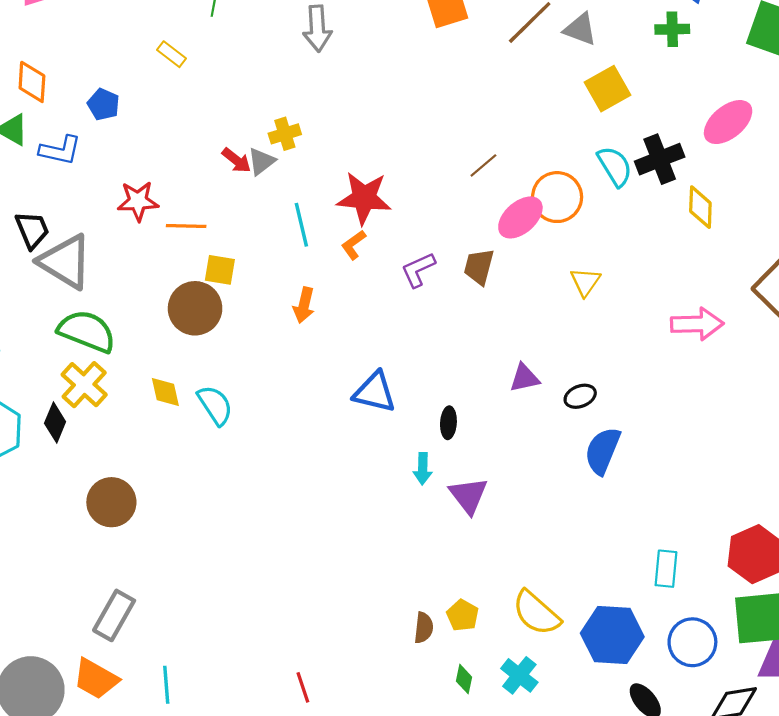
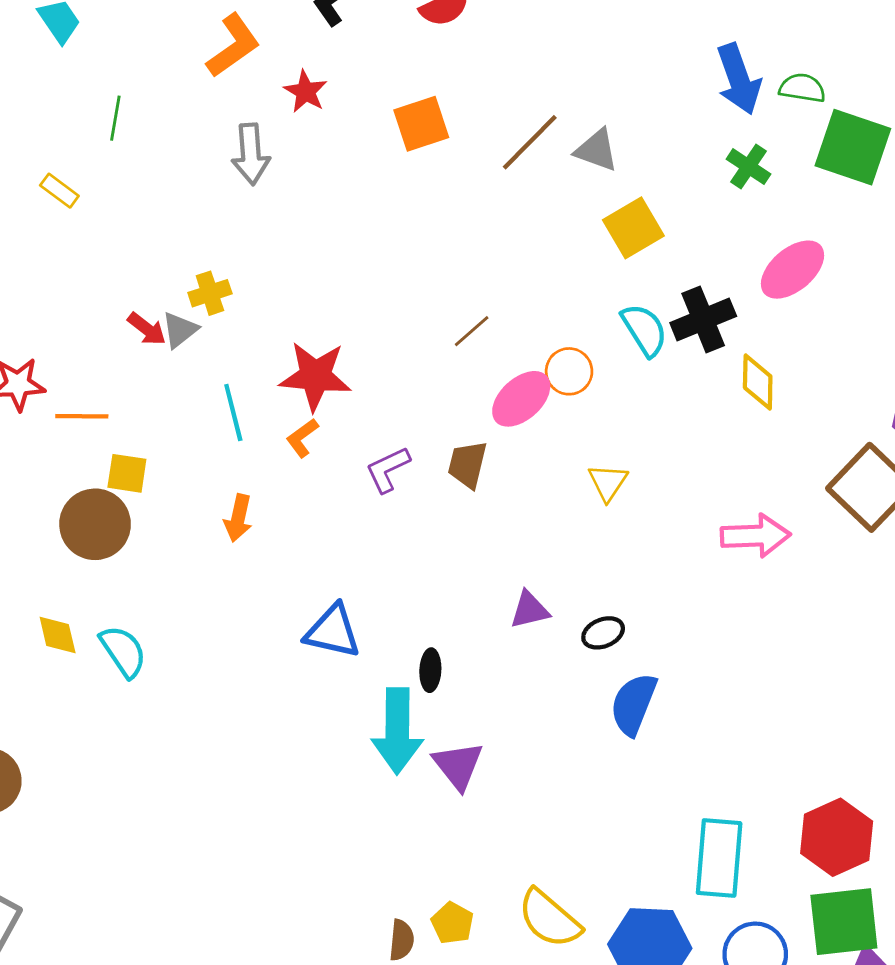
green cross: (672, 29) -> (748, 167), moved, turned 36
orange circle: (557, 197) -> (569, 371), size x0.7
cyan arrow: (423, 469) -> (397, 731), size x2.0
cyan rectangle: (666, 569) -> (719, 858), size x1.6

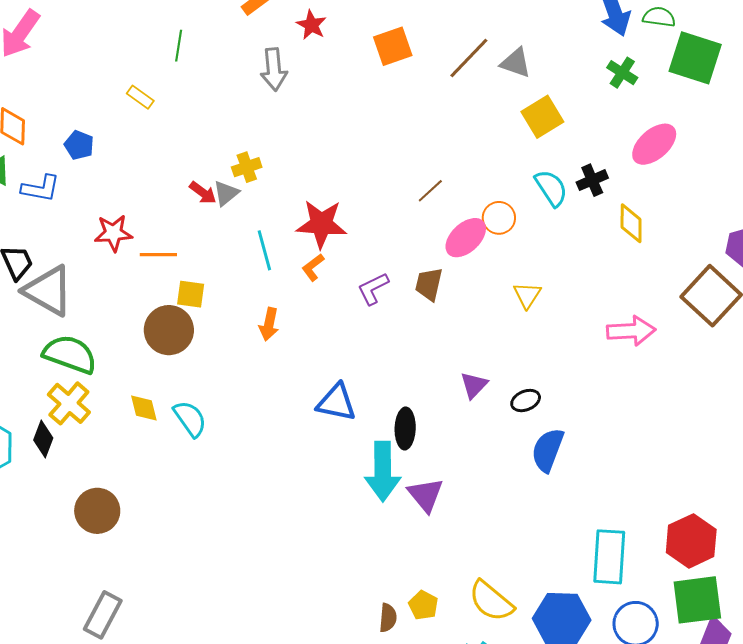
black cross: (703, 319) -> (592, 180), size x0.7
purple triangle: (530, 610) -> (474, 385), turned -32
black ellipse: (430, 670) -> (405, 428), size x1.4

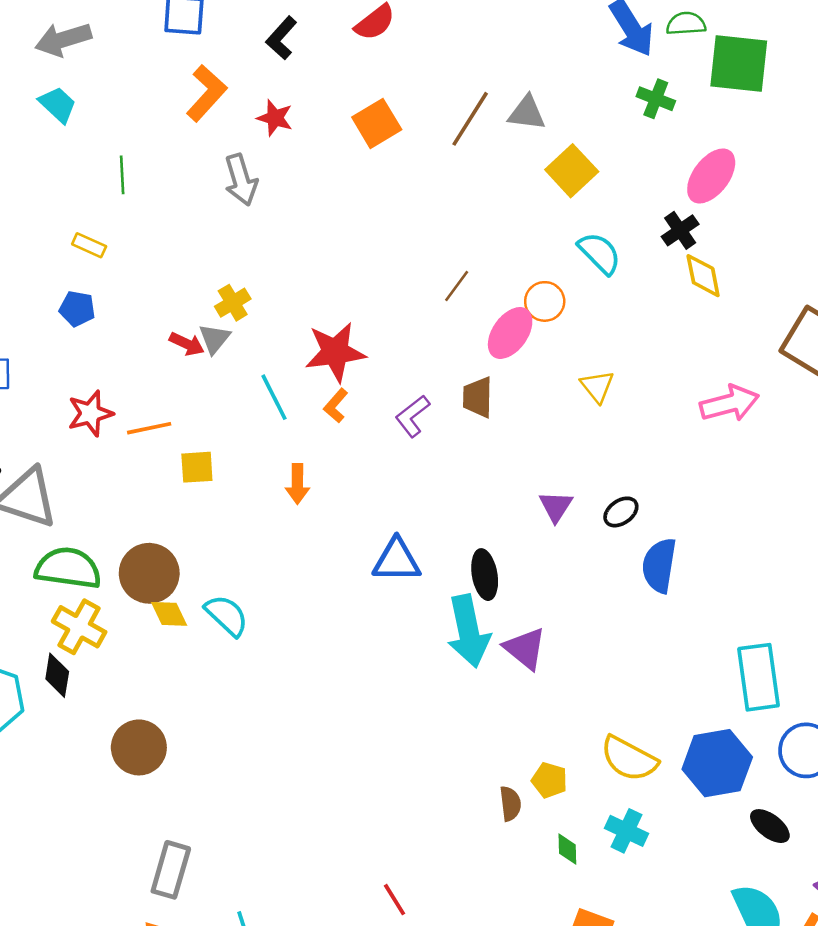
blue pentagon: (79, 145) -> (77, 309), moved
black cross: (592, 180) -> (680, 230), moved
brown circle: (169, 330) -> (149, 573), moved

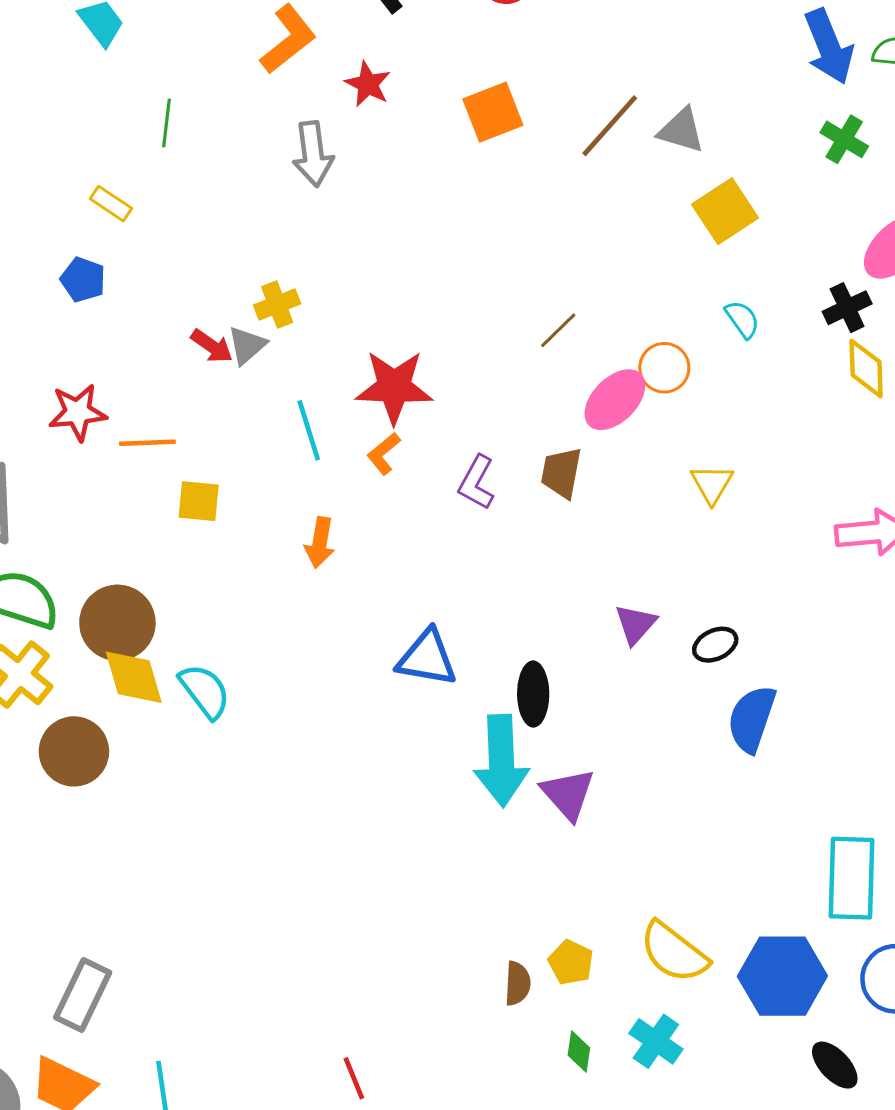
cyan semicircle: (600, 253) -> (742, 319), size x0.7
purple L-shape: (412, 416) -> (477, 482), turned -33
yellow diamond: (169, 614) -> (134, 677), size x1.4
brown circle: (139, 747) -> (74, 751), moved

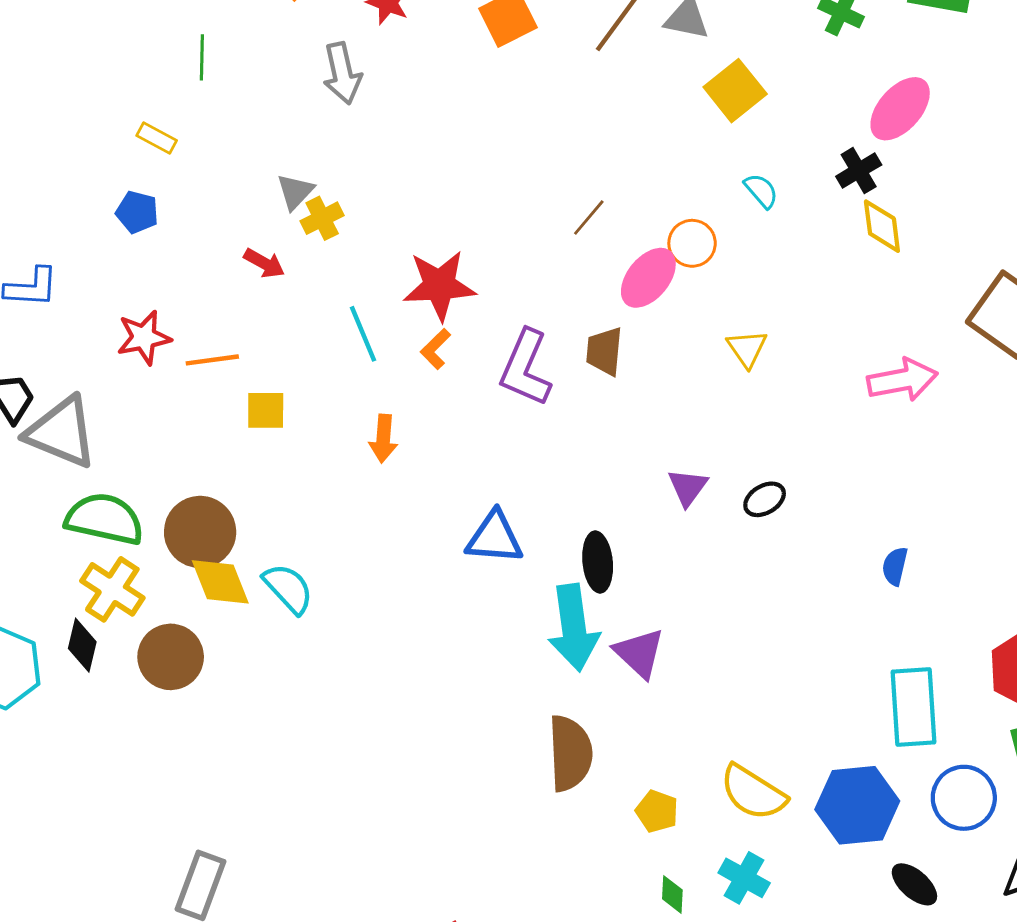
gray triangle: (247, 345) -> (295, 192), moved
purple L-shape: (477, 482) -> (526, 368), size x1.5
blue semicircle: (752, 719) -> (895, 566), moved, size x0.6
brown semicircle: (518, 983) -> (570, 753), moved, size x1.8

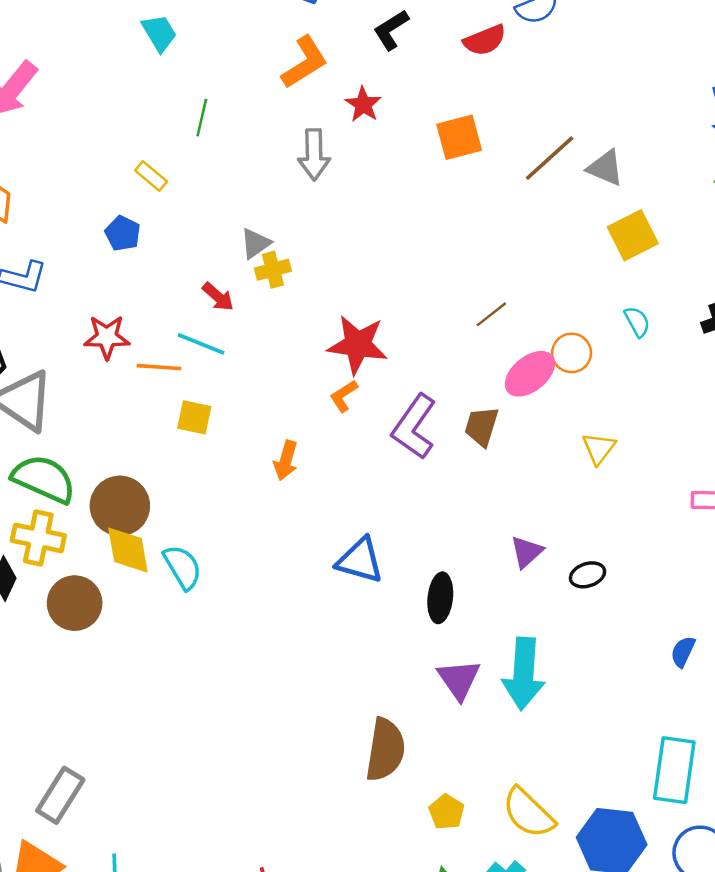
cyan line: (363, 334) -> (201, 344), moved, turned -57
yellow cross: (112, 589) -> (38, 538), turned -33
cyan arrow: (574, 628) -> (524, 674), moved

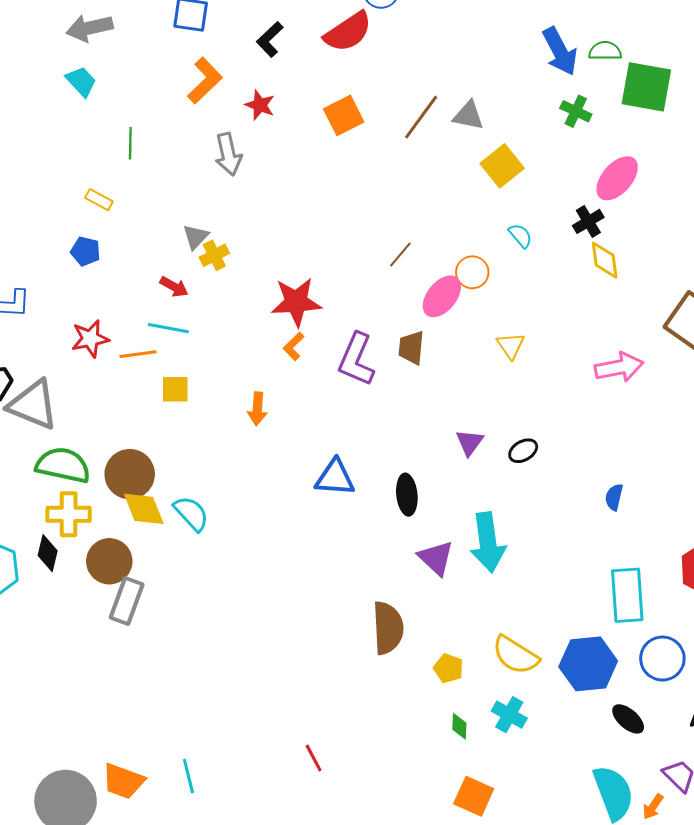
red semicircle: (485, 40) -> (348, 32), size x1.4
gray rectangle: (60, 795) -> (127, 601), moved

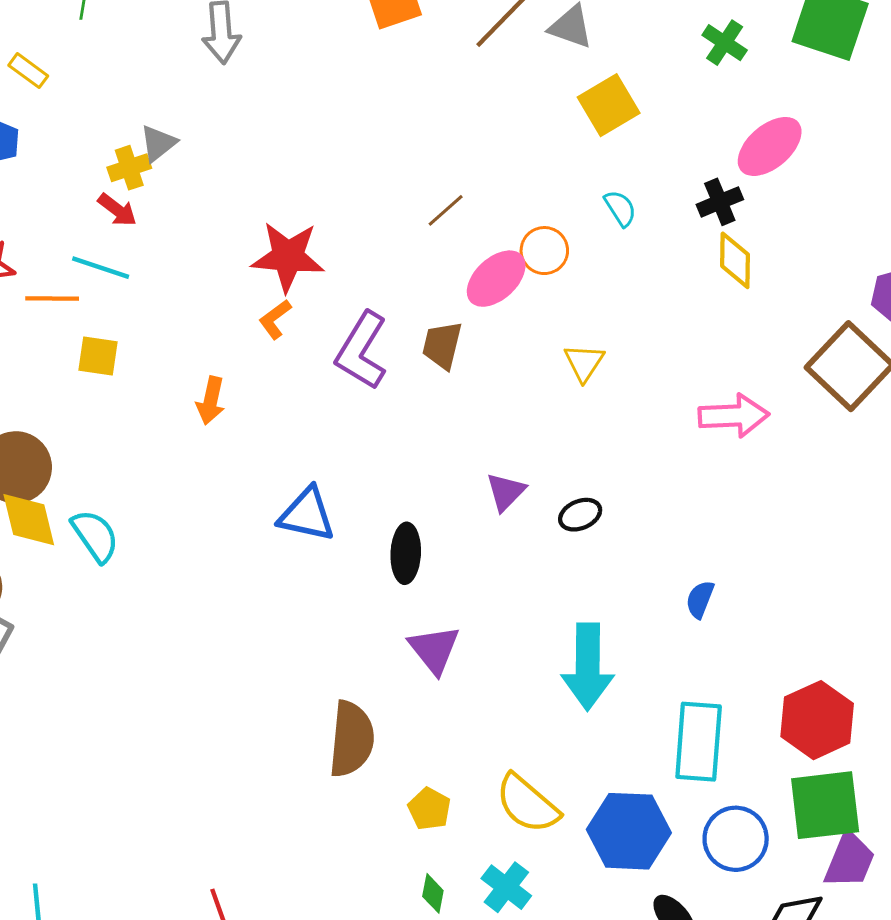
yellow cross: (214, 255) -> (129, 168), moved
cyan arrow: (488, 542) -> (588, 667), moved

